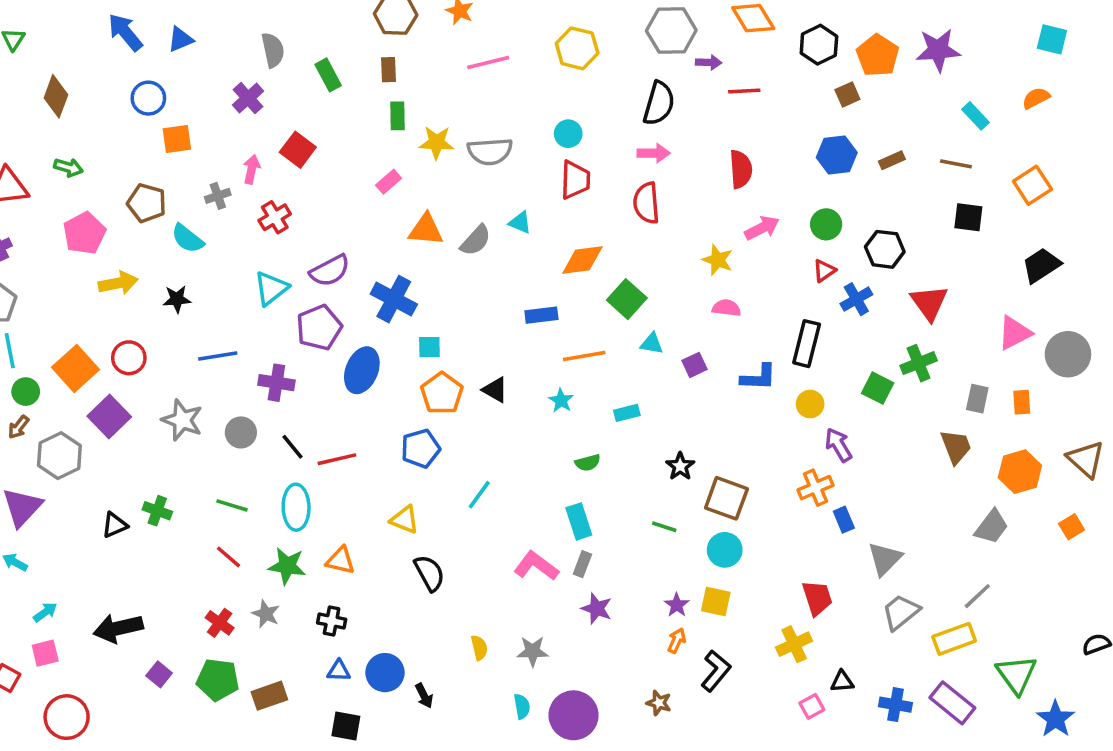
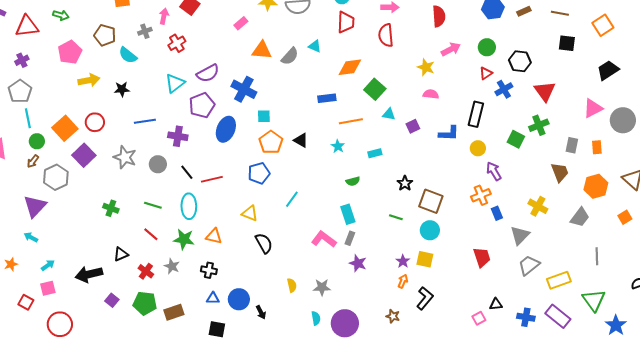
black triangle: (115, 525) -> (121, 254), moved
gray line: (977, 596) -> (597, 256), moved, turned -48
yellow cross: (794, 644) -> (538, 206), moved, turned -36

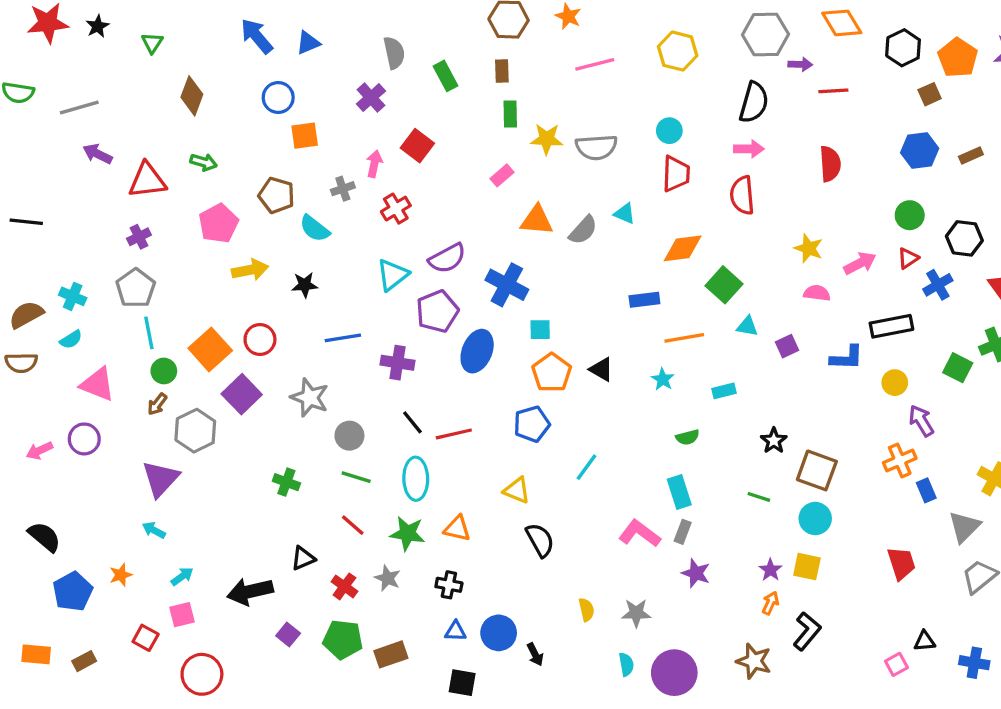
pink arrow: (451, 49) -> (860, 263), moved
black rectangle: (476, 114) -> (891, 326), turned 65
gray circle: (158, 164) -> (349, 436), moved
brown star: (393, 316) -> (754, 661), size x1.5

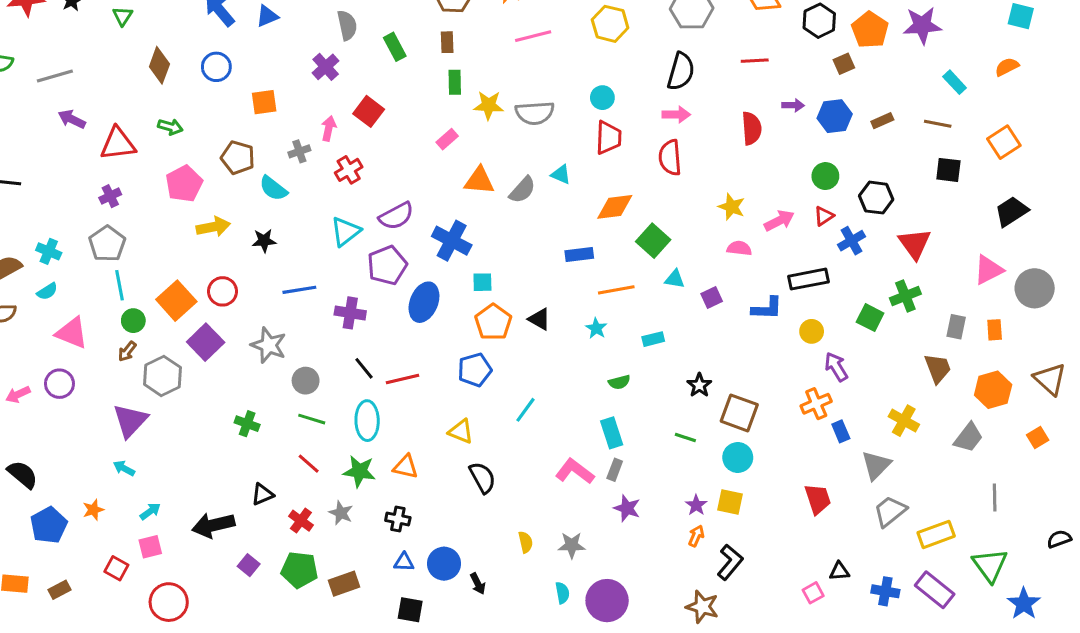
purple arrow: (800, 64) -> (793, 105), moved
blue circle: (278, 98) -> (216, 67), moved
brown star: (754, 661) -> (702, 607), moved

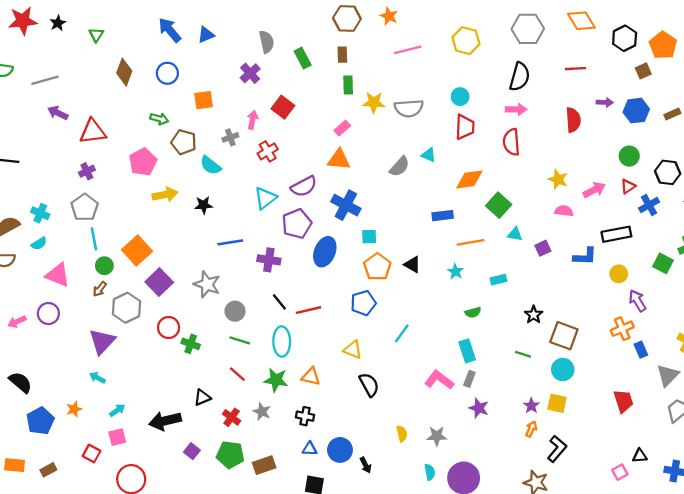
green arrow: (170, 127) -> (159, 119), moved
orange triangle: (479, 181) -> (339, 160), moved
red circle: (223, 291) -> (169, 328), moved

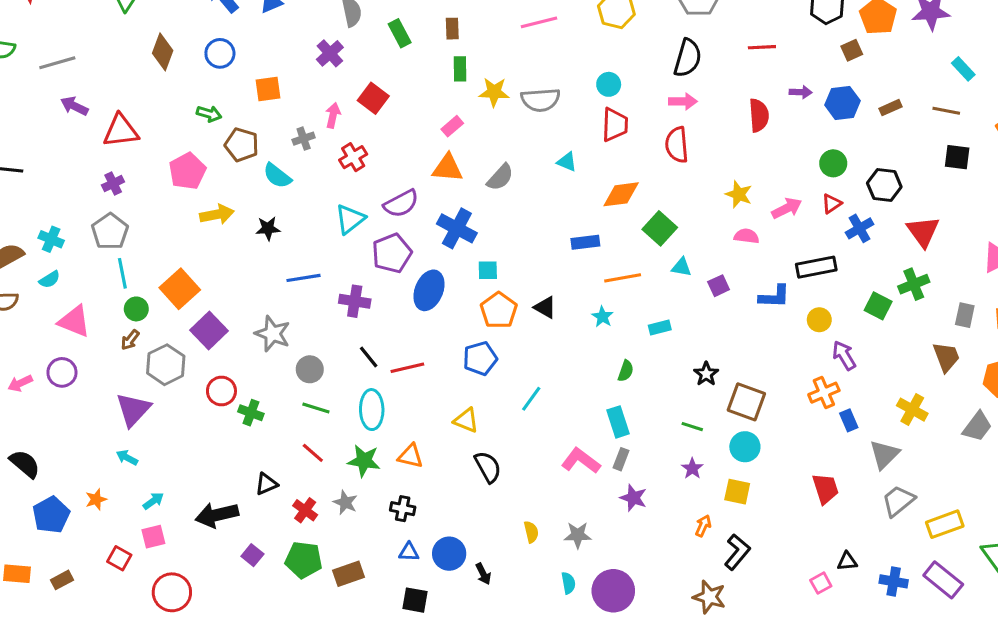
gray semicircle: (399, 167) -> (500, 177), moved
green semicircle: (473, 312) -> (626, 371), turned -56
purple star: (531, 406) -> (692, 468), moved

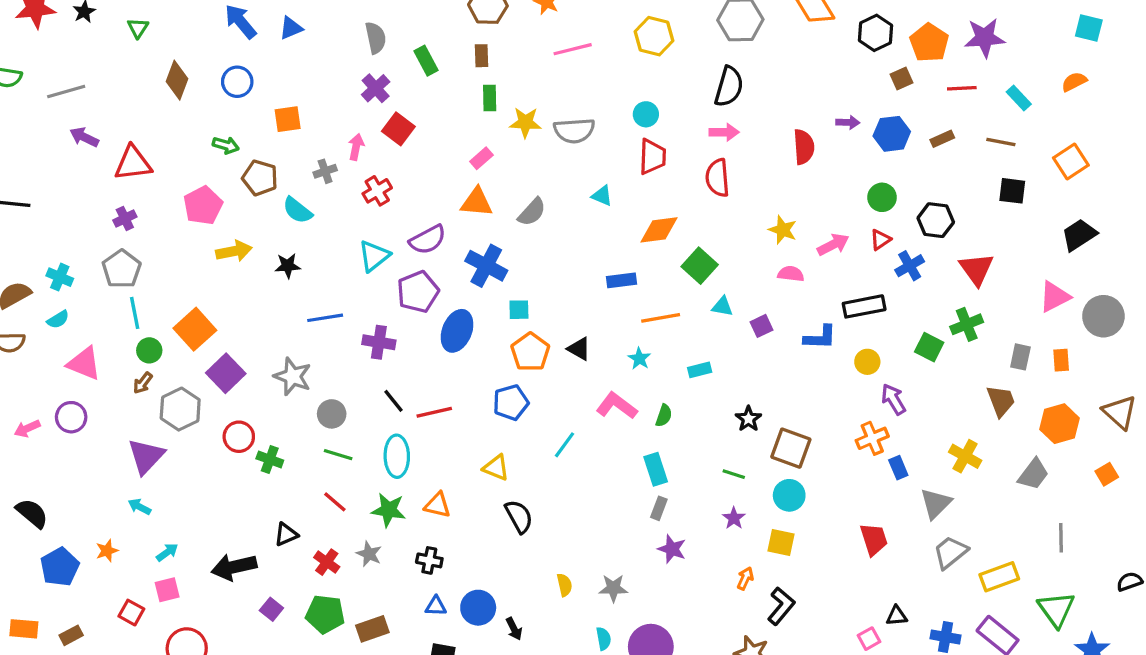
red line: (762, 47) -> (962, 88), moved
purple cross: (330, 53) -> (376, 88), moved
pink L-shape: (581, 461) -> (617, 406), moved

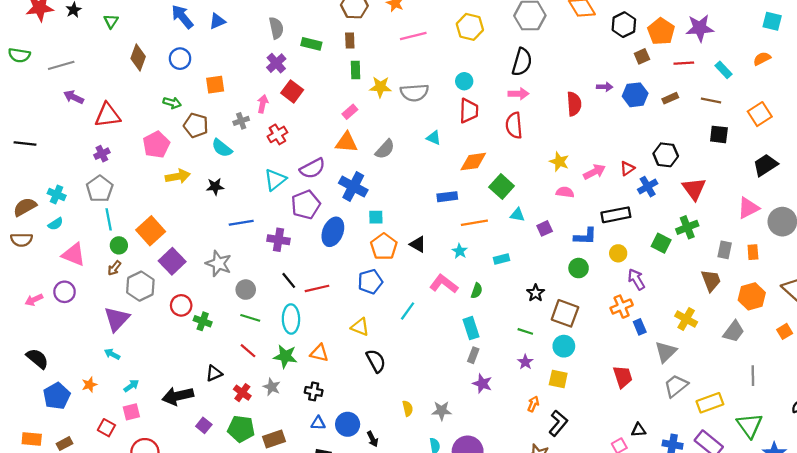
green rectangle: (426, 61) -> (311, 44), turned -48
green circle: (882, 197) -> (579, 268), moved

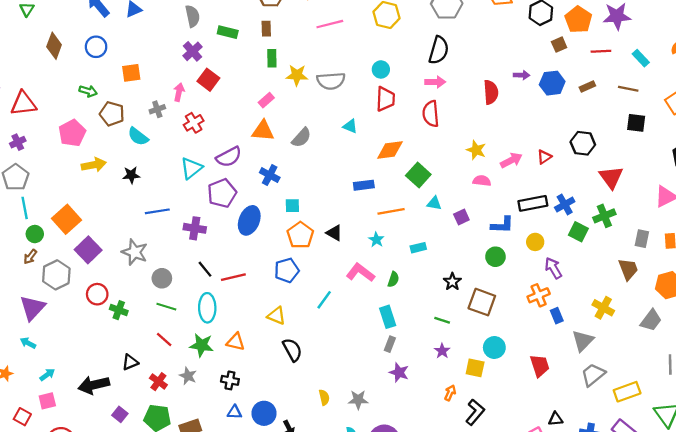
blue cross: (353, 187) -> (270, 175), size x0.7
blue cross: (648, 187) -> (565, 205), moved
cyan circle: (564, 346) -> (494, 347), moved

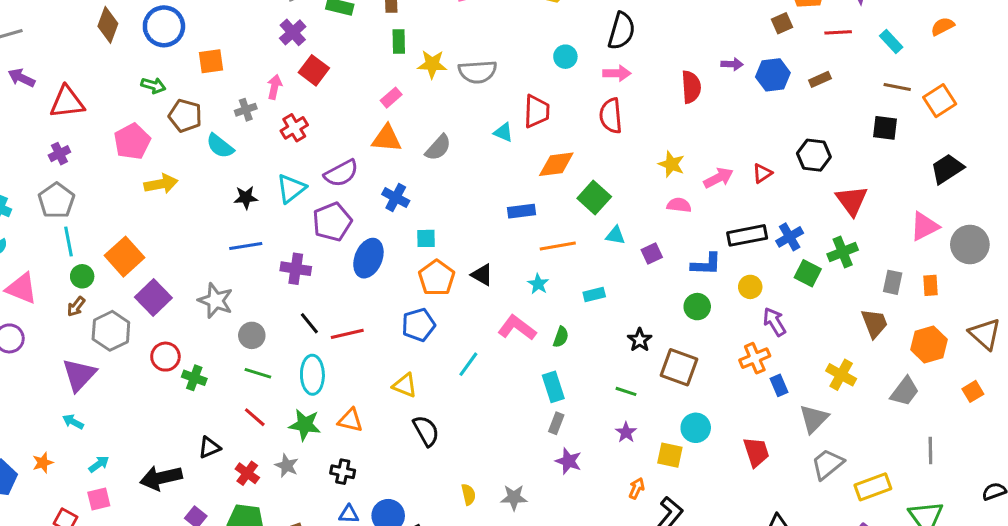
blue circle: (96, 47) -> (164, 26), size x1.4
cyan circle: (381, 69) -> (565, 57), moved
brown line: (628, 89) -> (897, 87), moved
red trapezoid: (385, 99) -> (537, 111), moved
black star: (131, 175) -> (246, 198), moved

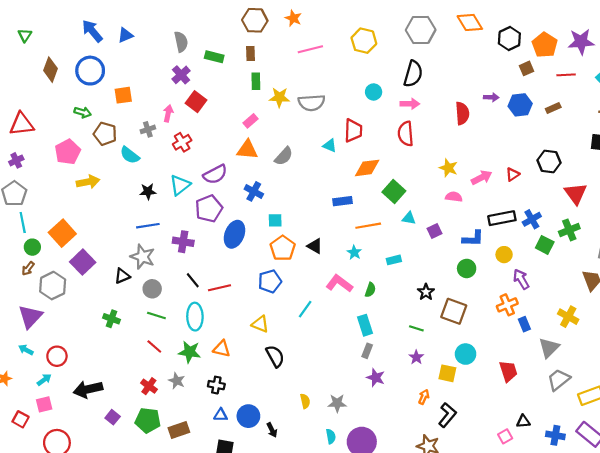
gray star: (215, 301) -> (143, 257), moved
red circle: (165, 357) -> (57, 356), moved
black triangle: (209, 447) -> (122, 276), moved

